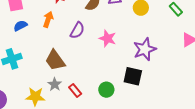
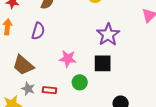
pink star: (108, 38) -> (68, 59), moved
red rectangle: (75, 90) -> (49, 90), turned -32

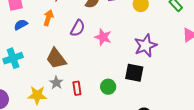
pink star: (68, 59) -> (103, 37), moved
red rectangle: (49, 90) -> (77, 88), turned 64

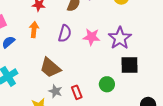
purple star: (145, 46) -> (120, 38), moved

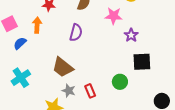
orange arrow: (34, 30) -> (37, 25), moved
pink star: (91, 37) -> (114, 16), moved
purple star: (120, 38) -> (131, 35), size x0.6

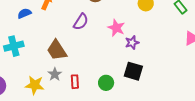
pink star: (114, 16) -> (116, 28), moved

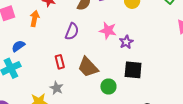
blue semicircle: (24, 13) -> (18, 46), moved
brown trapezoid: (57, 50) -> (88, 67), moved
red rectangle: (75, 82) -> (60, 62), moved

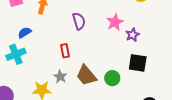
pink star: (108, 30) -> (115, 22), turned 30
purple semicircle: (72, 31) -> (79, 21), turned -42
brown trapezoid: (88, 67) -> (86, 75), moved

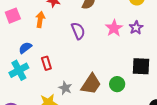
purple star: (133, 35) -> (136, 28), moved
red rectangle: (65, 51) -> (46, 63), moved
brown trapezoid: (86, 75) -> (91, 84), turned -100

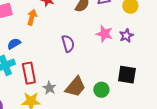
pink star: (114, 28) -> (104, 34), turned -30
purple semicircle: (78, 31) -> (68, 44), moved
red rectangle: (46, 63) -> (29, 73), moved, size x1.5

